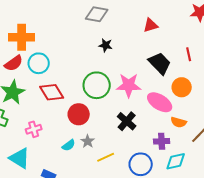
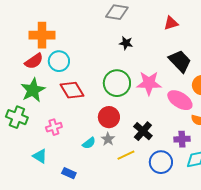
red circle: (79, 114) -> (109, 117), moved
black cross: (127, 121) -> (143, 131), moved
cyan triangle: (20, 158) -> (40, 156), size x0.7

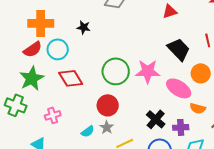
black star: (126, 43) -> (84, 27), moved
black cross: (143, 131) -> (156, 119), moved

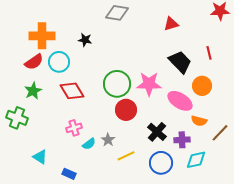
green star: (32, 78) -> (33, 91), size x0.7
red circle: (108, 105) -> (126, 110), moved
pink cross: (53, 115) -> (74, 128), moved

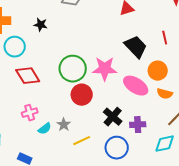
orange semicircle: (199, 121) -> (165, 94), moved
cyan diamond: (196, 160) -> (165, 144), moved

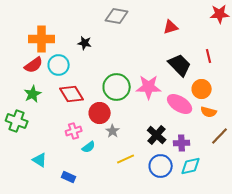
red circle: (82, 95) -> (100, 113), moved
gray star: (64, 125) -> (113, 131), moved
cyan diamond: (165, 144) -> (191, 166), moved

